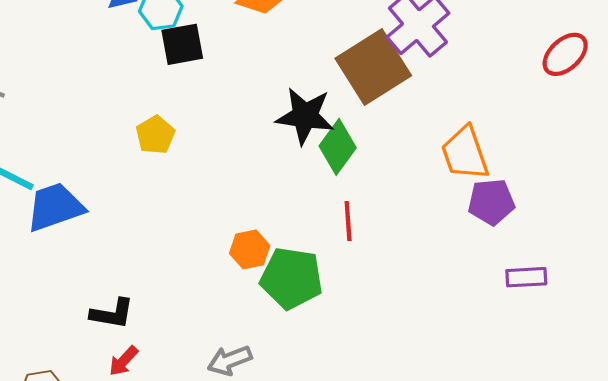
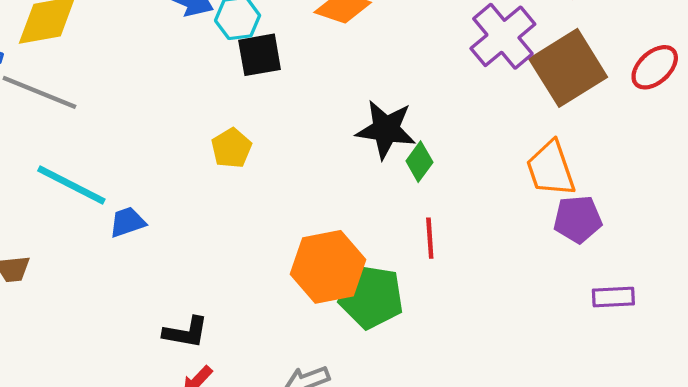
brown square: (373, 67) -> (568, 68), moved
green diamond: (338, 147) -> (419, 162), size x0.7
blue trapezoid: (55, 207) -> (127, 222), size x0.6
orange hexagon: (250, 249) -> (328, 267), size x1.8

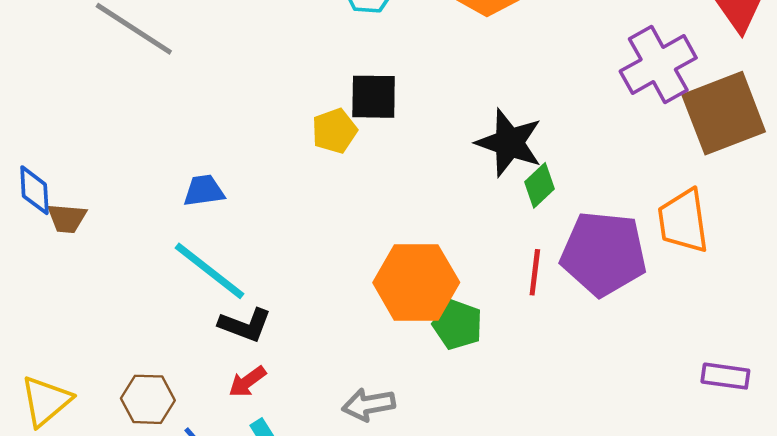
black square: (260, 55) -> (374, 97), moved
cyan line: (71, 185) -> (209, 271), moved
purple pentagon: (578, 219) -> (604, 254), moved, size x1.6
green pentagon: (371, 297) -> (458, 325), size x0.7

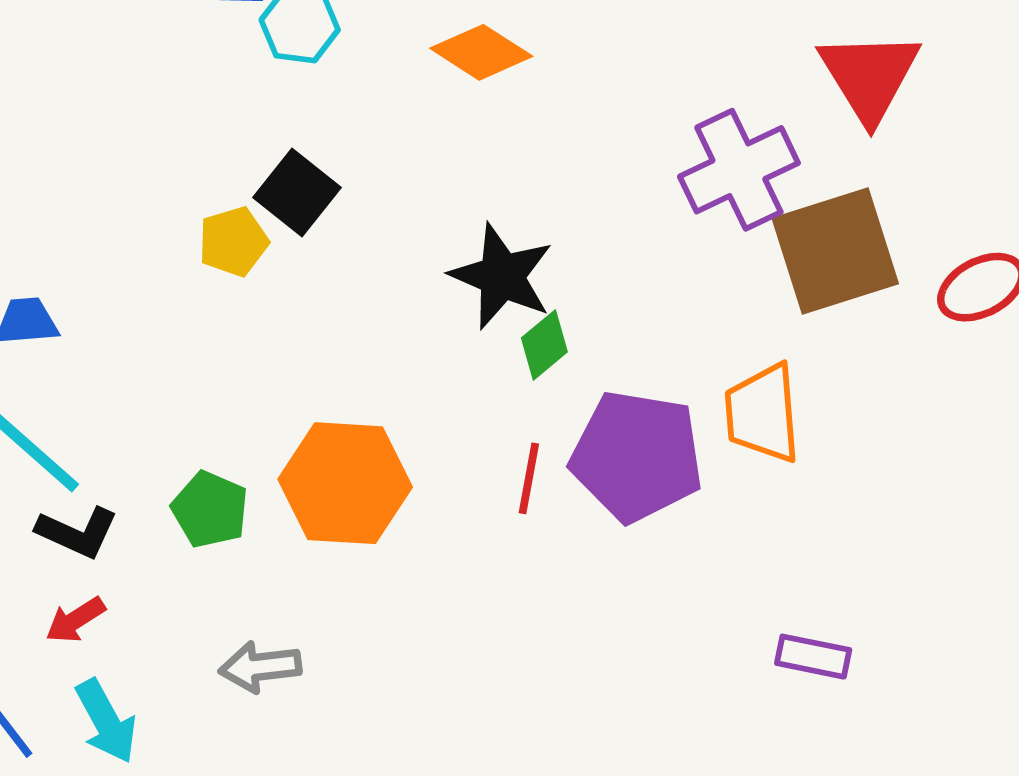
black square: (374, 97) -> (297, 193), turned 34
green pentagon: (458, 325) -> (210, 510), moved

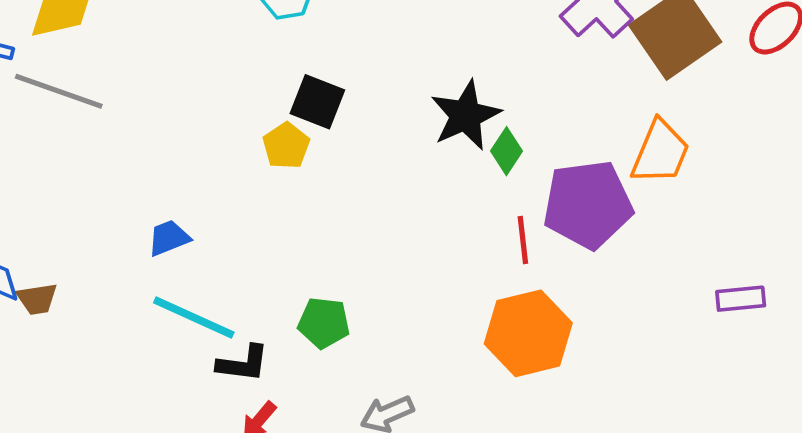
black star: (502, 276) -> (466, 115), turned -30
orange trapezoid: (763, 413) -> (660, 152), turned -136
orange hexagon: (345, 483) -> (528, 333), moved

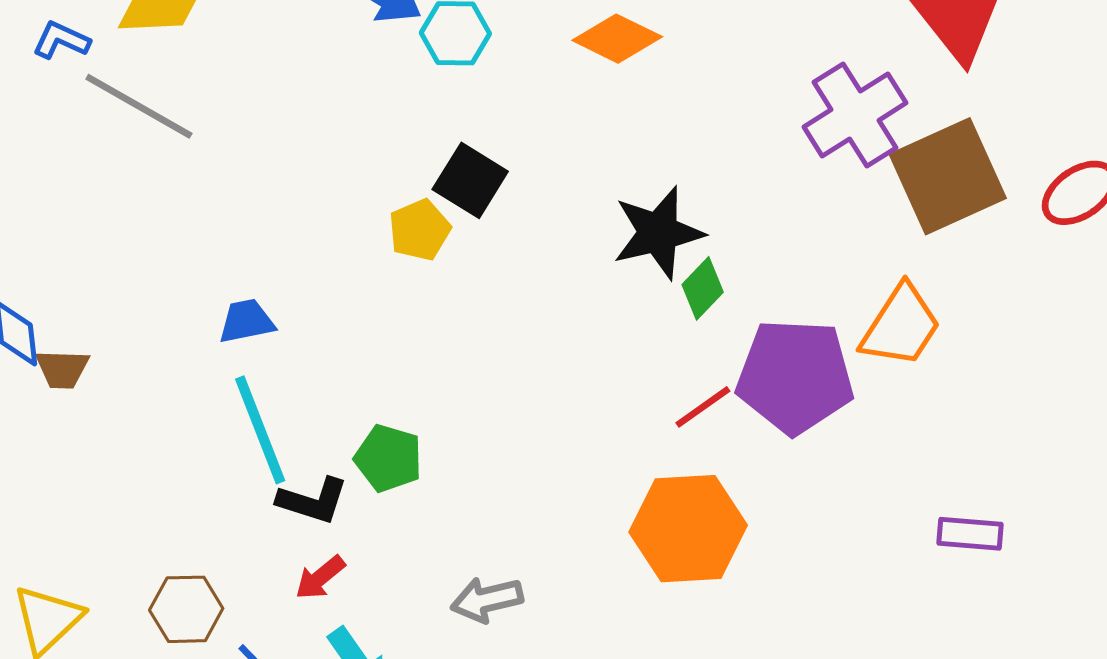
red line: (523, 240) -> (703, 407), turned 51
cyan line: (194, 318) -> (260, 430), turned 34
green pentagon: (324, 323) -> (388, 458), moved

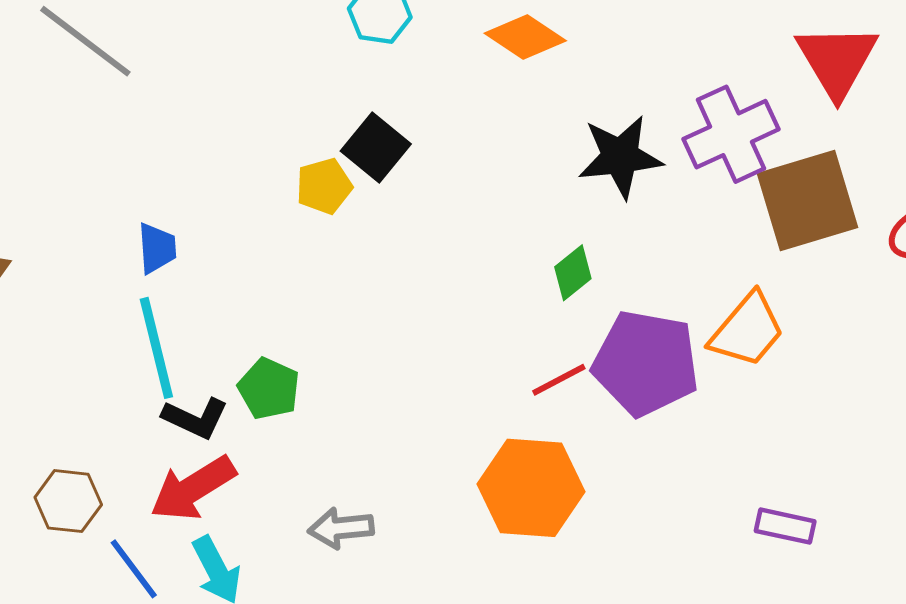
black star: (658, 233) -> (620, 157), moved
blue trapezoid: (246, 321) -> (157, 248), turned 90
red arrow: (320, 578) -> (193, 488), size x1.8

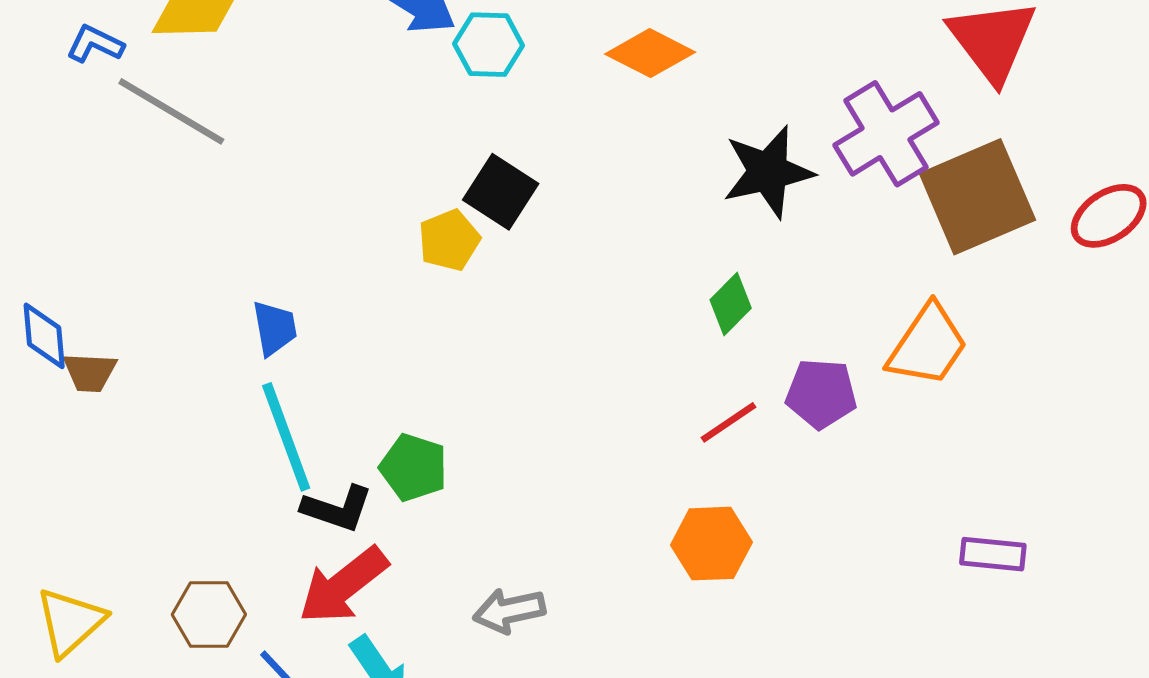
purple pentagon: (646, 363) -> (821, 394), size x0.6
orange hexagon: (531, 488) -> (711, 544), size x0.7

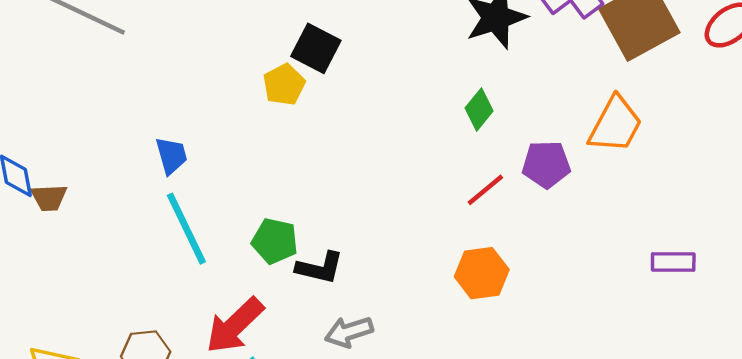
black L-shape: (337, 509) -> (320, 268), moved

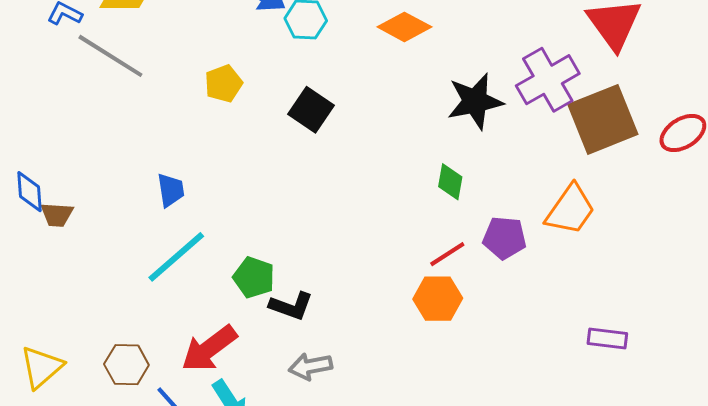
yellow pentagon: (284, 85) -> (223, 84), moved
green diamond: (479, 110) -> (450, 182), turned -36
cyan line: (186, 229) -> (176, 257), turned 68
orange hexagon: (482, 273) -> (438, 299), moved

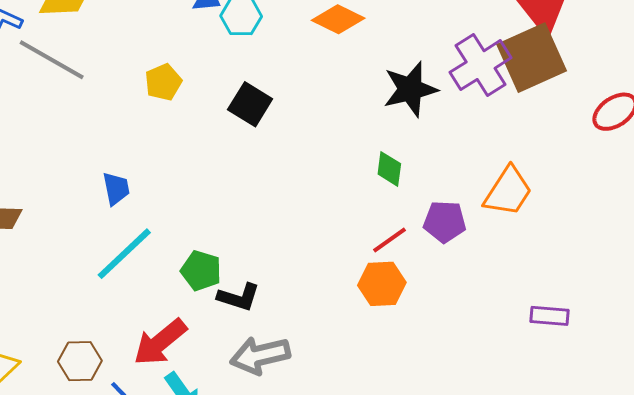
brown square: (603, 119) -> (532, 58), moved
gray arrow: (310, 366) -> (260, 355), size x1.4

